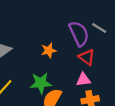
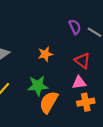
purple semicircle: (79, 34) -> (75, 27), moved, size x0.6

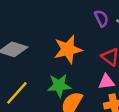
orange star: (45, 54) -> (68, 49), size x1.6

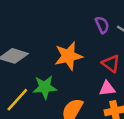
green star: (59, 86) -> (45, 87), moved

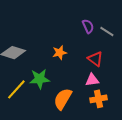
orange star: (68, 56) -> (60, 53), size x0.6

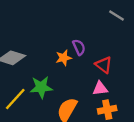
purple semicircle: (88, 26) -> (79, 47), moved
gray line: (107, 32) -> (117, 15), moved

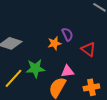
pink triangle: (100, 88) -> (67, 71), moved

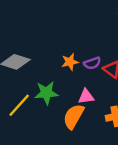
purple semicircle: (67, 34) -> (92, 63), moved, turned 96

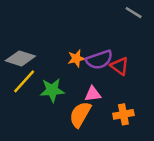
purple semicircle: (92, 63) -> (99, 60), size x1.5
yellow line: (19, 105) -> (24, 81), moved

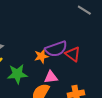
orange star: (76, 58) -> (41, 56), moved

